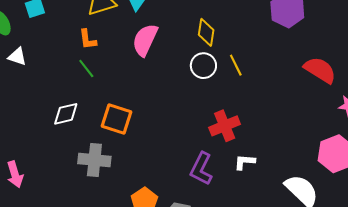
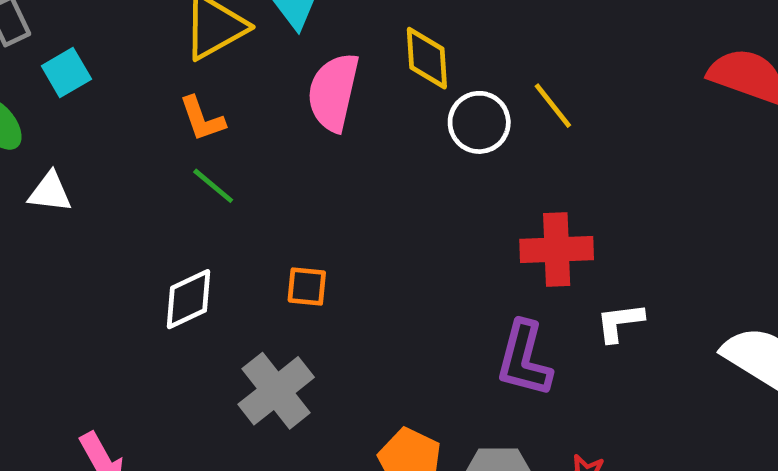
yellow diamond: (206, 32) -> (427, 58), moved
orange square: (117, 119) -> (307, 286), size x0.6
red cross: (225, 126) -> (557, 250), turned 32
gray cross: (94, 160) -> (276, 391), turned -32

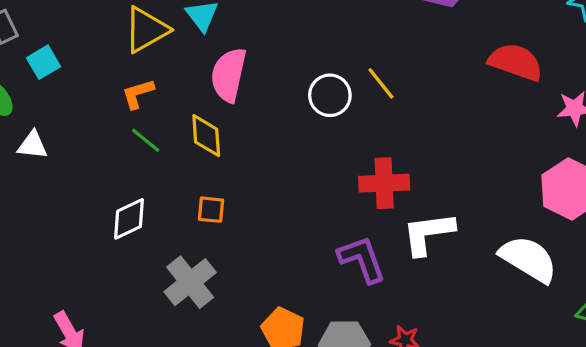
yellow diamond: (427, 58) -> (206, 136), moved
orange L-shape: (202, 119) -> (138, 94), turned 93
white L-shape: (620, 322) -> (428, 233), size x1.6
purple L-shape: (524, 359) -> (362, 259), turned 146

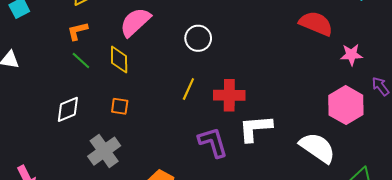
pink semicircle: (229, 75) -> (135, 22), turned 32
yellow line: (381, 83) -> (188, 89), moved, turned 60

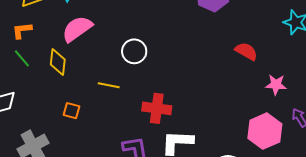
red semicircle: (316, 23) -> (246, 51), size x0.7
yellow line: (188, 89) -> (109, 85), moved, turned 70
orange square: (120, 106) -> (72, 111), moved

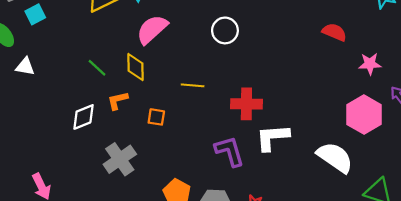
orange L-shape: (22, 30) -> (118, 101), moved
white circle: (134, 51) -> (225, 30), moved

